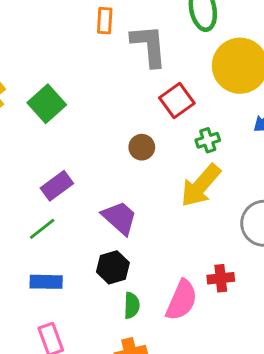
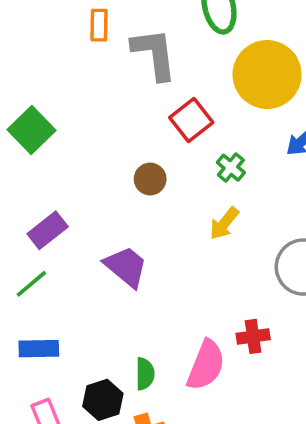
green cross: (208, 140) -> (231, 168), turned -30
yellow arrow: (201, 185) -> (224, 223), size x0.6
black hexagon: (113, 267) -> (103, 400), moved

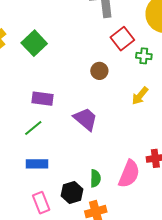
green cross: (231, 168) -> (144, 56), moved, turned -35
purple rectangle: (48, 230) -> (43, 99), turned 45

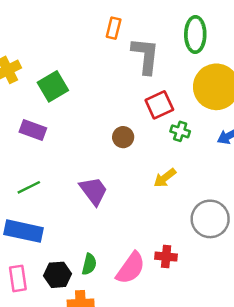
purple rectangle: (43, 99) -> (33, 130), moved
blue rectangle: (37, 164) -> (24, 231), size x1.4

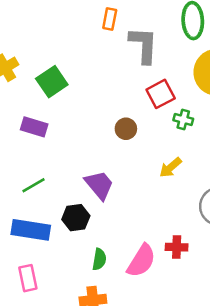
black hexagon: (58, 275) -> (76, 218), moved

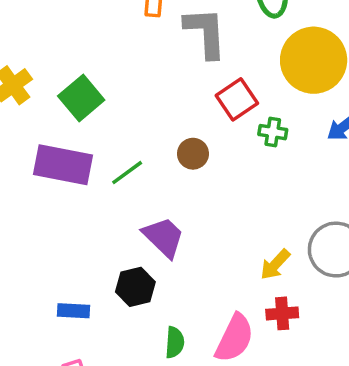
purple rectangle: (34, 127) -> (63, 165), size x1.5
yellow arrow: (171, 167) -> (275, 264), moved
green line: (33, 185) -> (127, 173), moved
blue rectangle: (31, 230) -> (73, 311), size x0.6

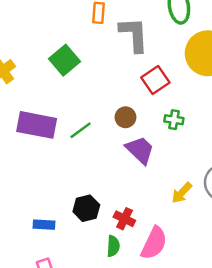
green square: (81, 98) -> (65, 60), moved
green cross: (273, 132) -> (174, 120), moved
purple trapezoid: (164, 237) -> (140, 150), moved
red cross: (282, 313) -> (124, 219), moved, turned 30

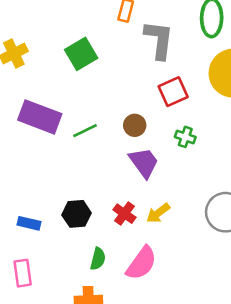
yellow arrow: (182, 193) -> (158, 213), moved
red cross: (124, 219) -> (124, 214), moved

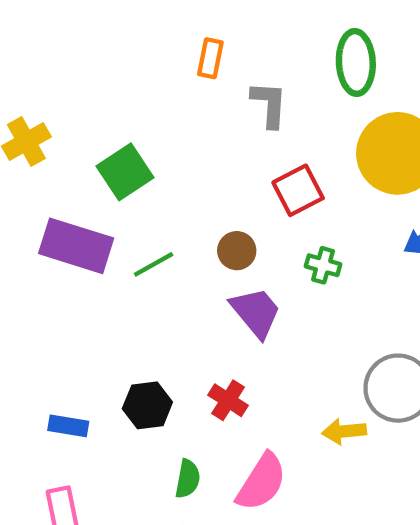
gray L-shape: (159, 40) -> (269, 104), size x0.7
green square: (81, 54) -> (125, 172), moved
yellow arrow: (158, 213) -> (344, 431), moved, turned 35

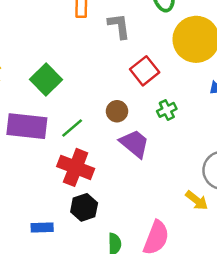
green cross: (323, 265) -> (167, 110), turned -30
red cross: (228, 400) -> (76, 167), moved, size x1.6
yellow arrow: (344, 431) -> (197, 200), turned -125

